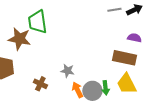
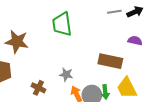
green trapezoid: (37, 22) -> (62, 24), moved
brown rectangle: (124, 58) -> (110, 61), moved

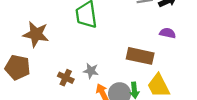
brown cross: (38, 88) -> (66, 78), moved

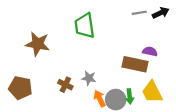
purple semicircle: (168, 33) -> (150, 51), moved
brown pentagon: (18, 67) -> (20, 88), moved

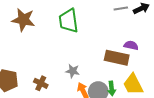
brown star: (38, 44) -> (23, 20), moved
brown cross: (65, 85) -> (41, 83), moved

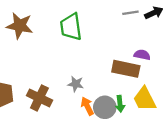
brown cross: (41, 83) -> (39, 98), size x1.5

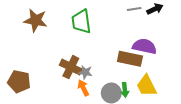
purple semicircle: (142, 55) -> (144, 46), size x1.6
brown cross: (39, 98) -> (71, 67), moved
orange arrow: (87, 106) -> (83, 88), moved

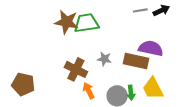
brown star: (36, 20) -> (66, 22), moved
green trapezoid: (81, 21) -> (86, 23), turned 90
gray star: (85, 72) -> (104, 59), moved

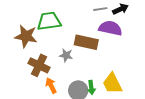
brown star: (66, 22) -> (26, 36), moved
purple semicircle: (151, 48) -> (110, 28), moved
brown rectangle: (136, 61) -> (86, 42), moved

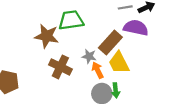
brown rectangle: (86, 42) -> (110, 42), turned -60
yellow trapezoid: (112, 83) -> (119, 63), moved
orange arrow: (51, 85) -> (98, 70), moved

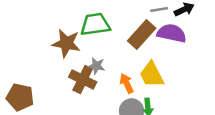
brown rectangle: (110, 42) -> (142, 34), moved
gray star: (89, 56) -> (96, 66), moved

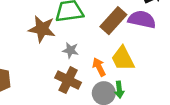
brown cross: (83, 80) -> (68, 80), moved

